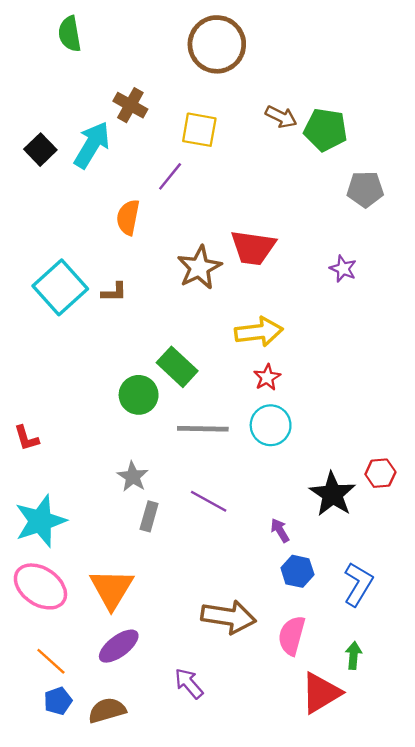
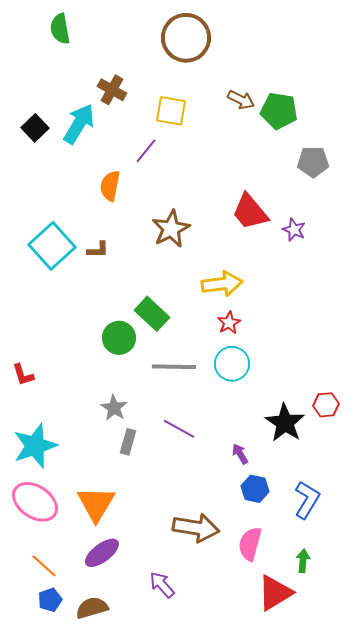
red trapezoid: (253, 248) -> (250, 212), moved, turned 42

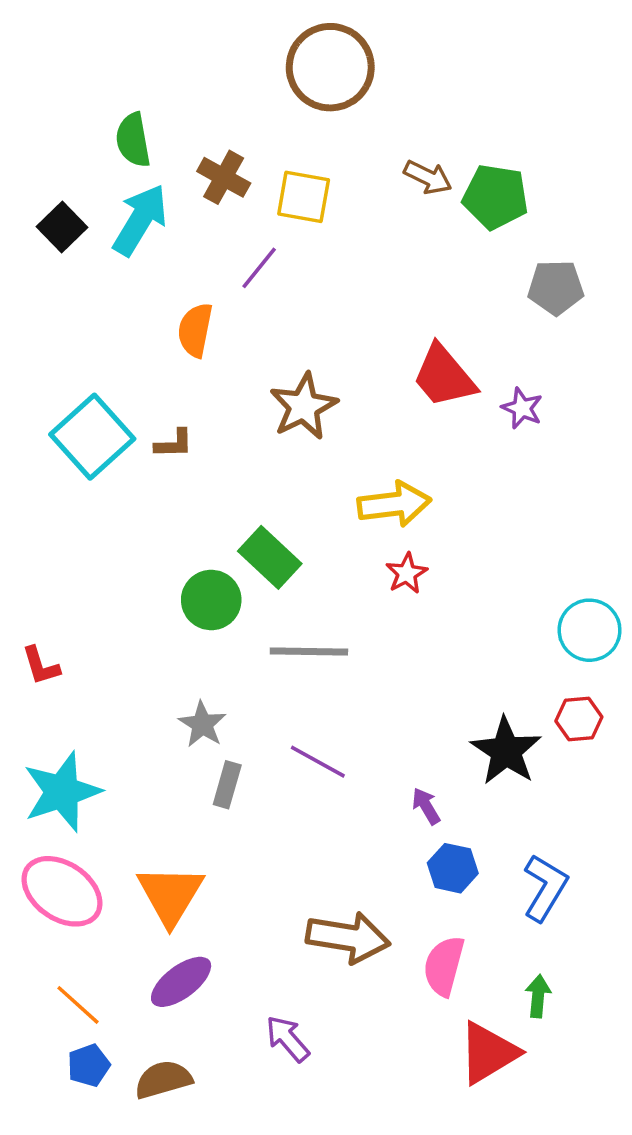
green semicircle: (60, 29) -> (133, 140), moved
brown cross: (112, 90) -> (224, 177), moved
cyan circle: (232, 364) -> (590, 630), moved

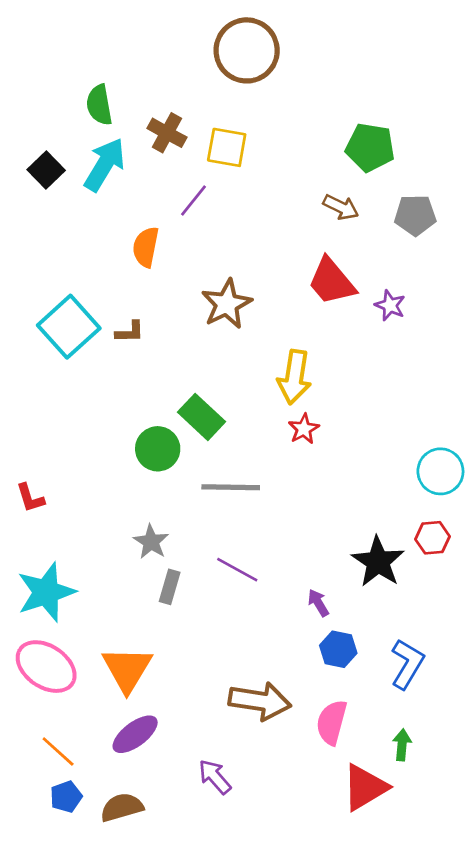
brown arrow: (428, 177) -> (341, 207), moved
yellow arrow: (394, 504) -> (294, 377), turned 106

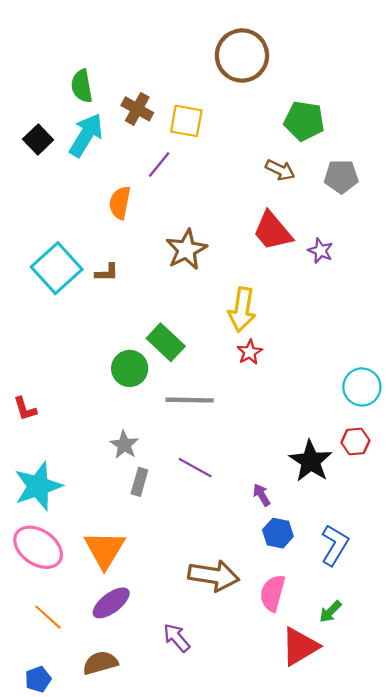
brown circle: (247, 50) -> (242, 56), moved
green arrow: (402, 745) -> (330, 612), turned -140
blue pentagon: (66, 797) -> (38, 679), moved

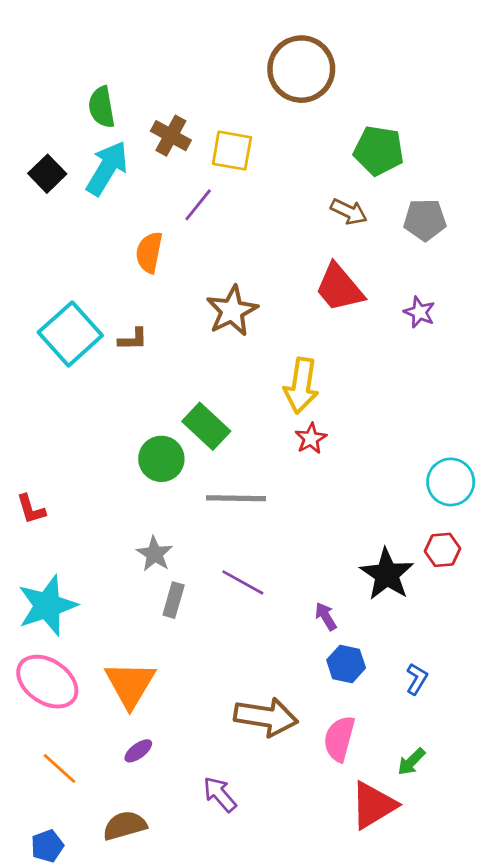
purple star: (320, 251) -> (419, 312), moved
blue L-shape: (335, 545) -> (417, 679), size x0.6
purple ellipse: (111, 603) -> (138, 751), size x0.6

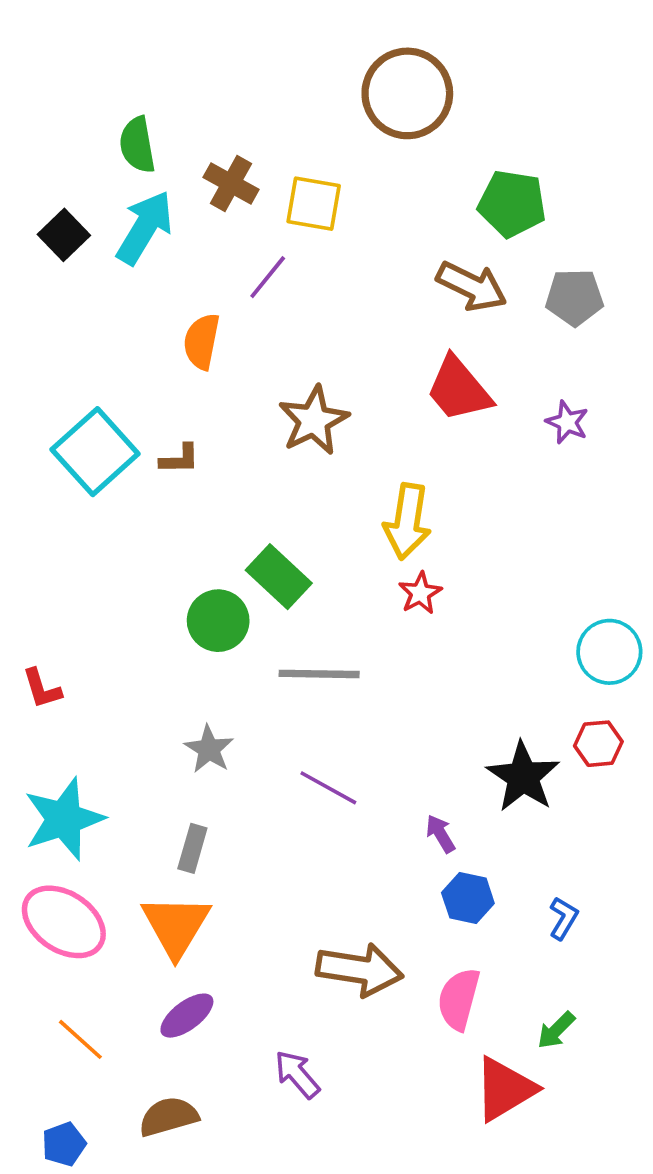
brown arrow: (349, 212) -> (472, 286), size x1.4
gray rectangle: (174, 600) -> (192, 848), moved
purple ellipse: (138, 751) -> (187, 1016), size x1.4

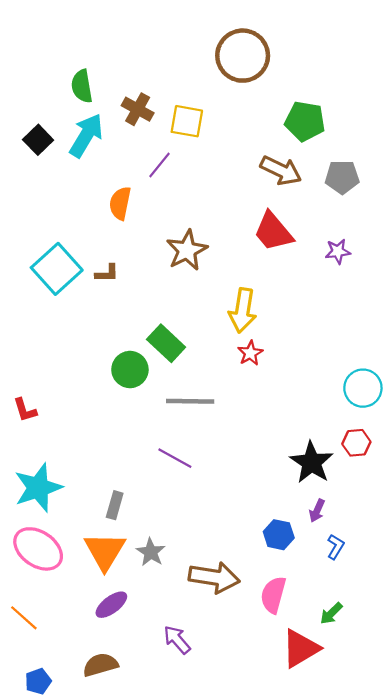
purple star: (567, 422) -> (338, 251), turned -30
gray star: (209, 749) -> (151, 552), moved
purple line: (328, 788) -> (175, 458), moved
purple arrow: (440, 834) -> (317, 511), moved, turned -125
orange line: (80, 1039) -> (24, 618), moved

